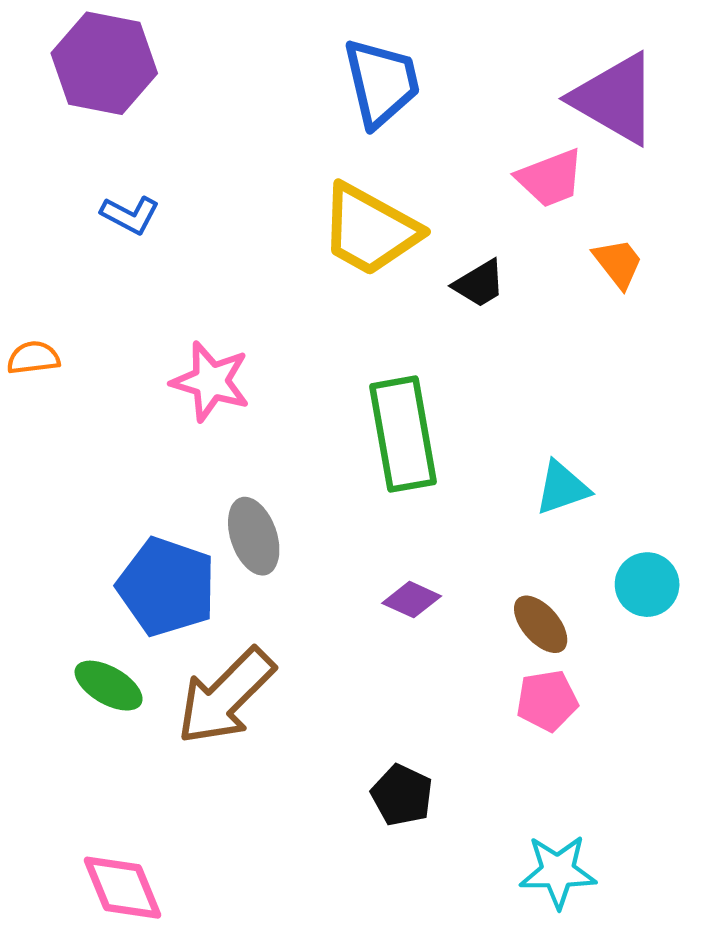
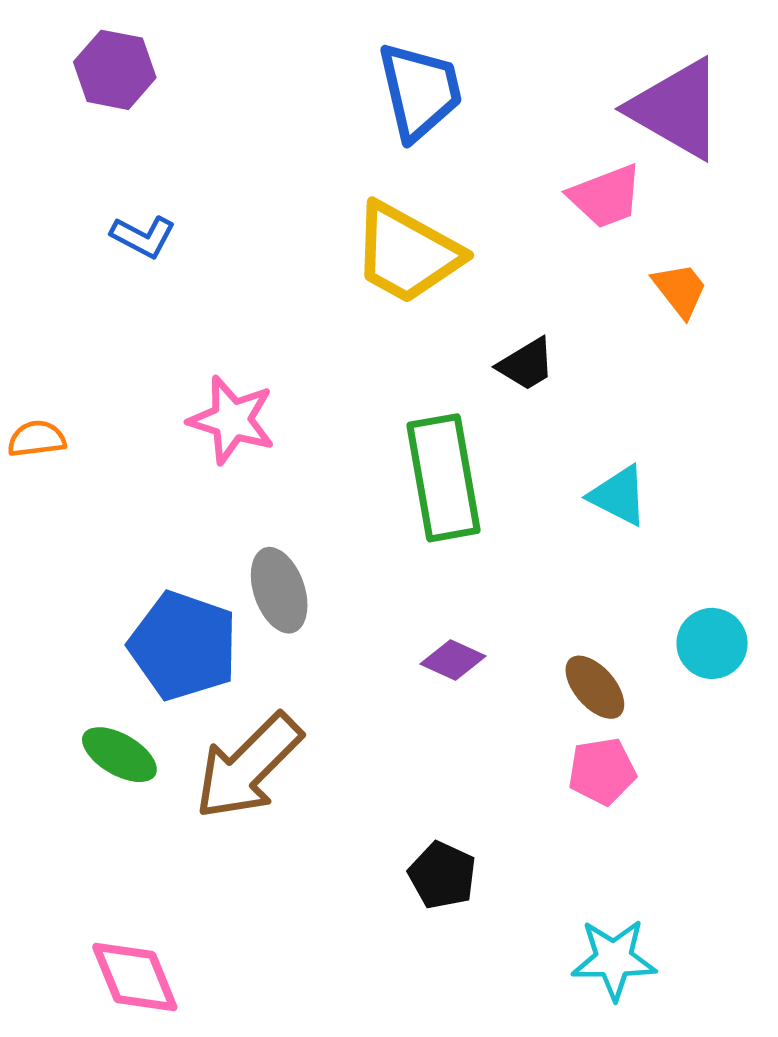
purple hexagon: (104, 63) -> (115, 70), size x0.7
black trapezoid: (479, 284) -> (526, 364), moved
orange semicircle: (33, 358) -> (37, 439), moved
cyan triangle: (562, 488) -> (619, 496), moved, turned 46

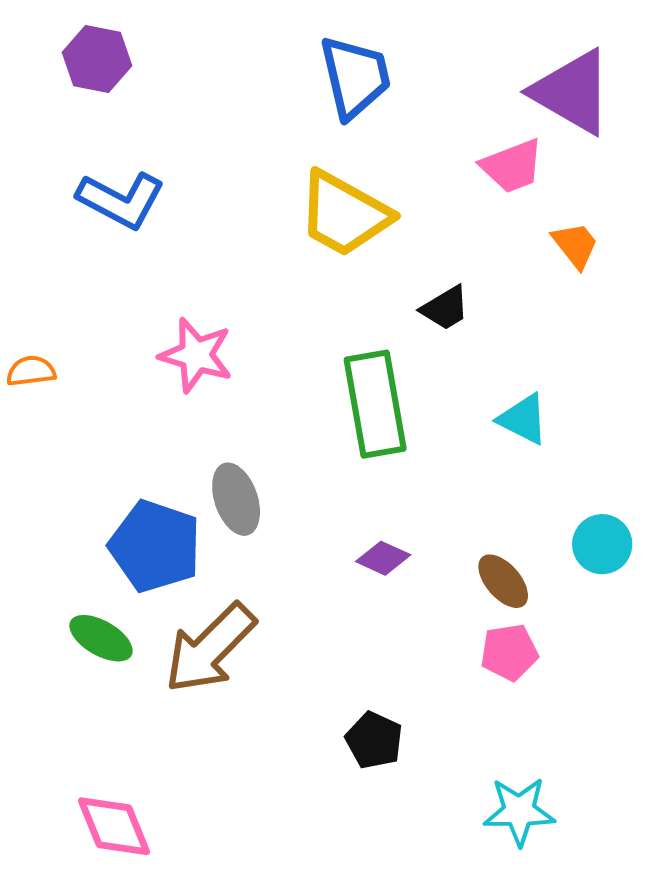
blue L-shape: (143, 237) -> (121, 200), size x1.6

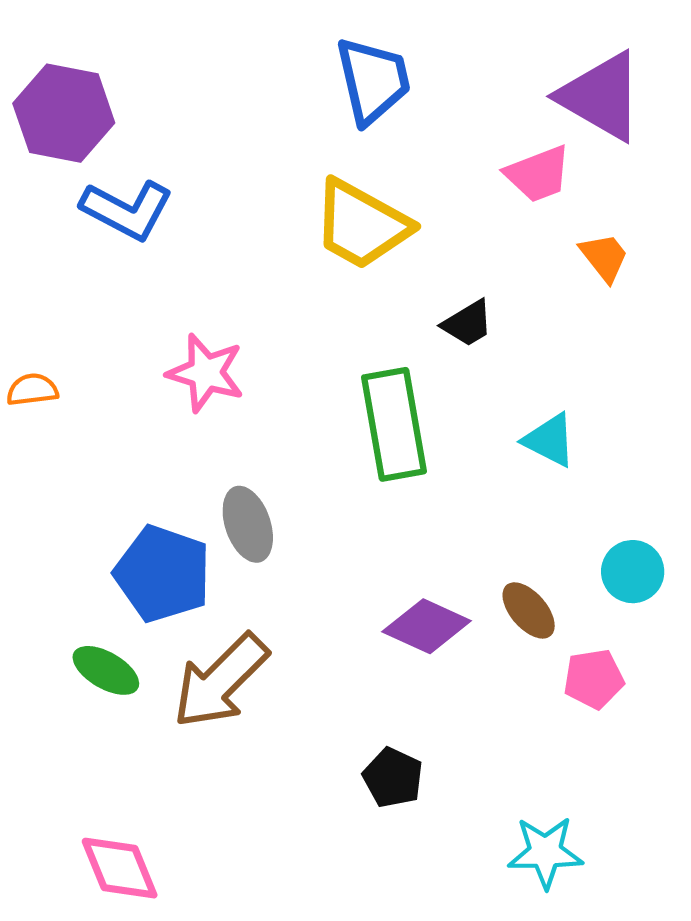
purple hexagon: (97, 59) -> (64, 113), moved, size x1.4
purple diamond: (383, 558) -> (427, 626), moved, size x1.5
pink pentagon: (509, 652) -> (594, 679), moved

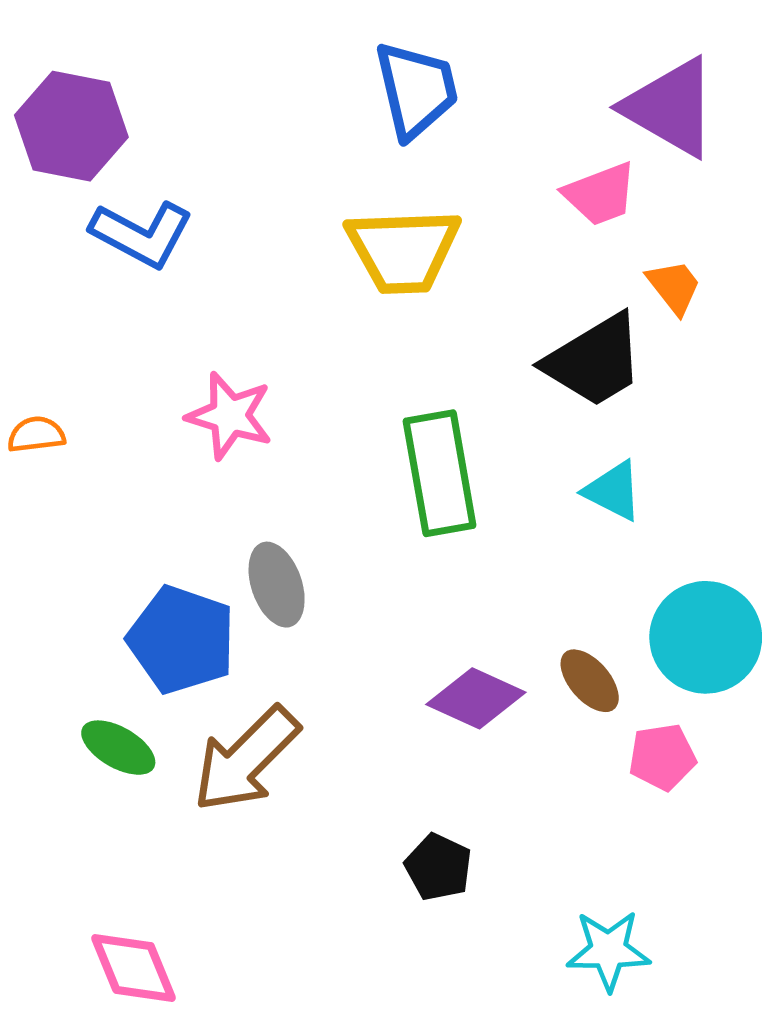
yellow trapezoid: (361, 225) -> (403, 250), turned -31
black trapezoid: (468, 323) -> (594, 361), moved, size x1.8
cyan circle: (633, 572) -> (706, 637), size x1.6

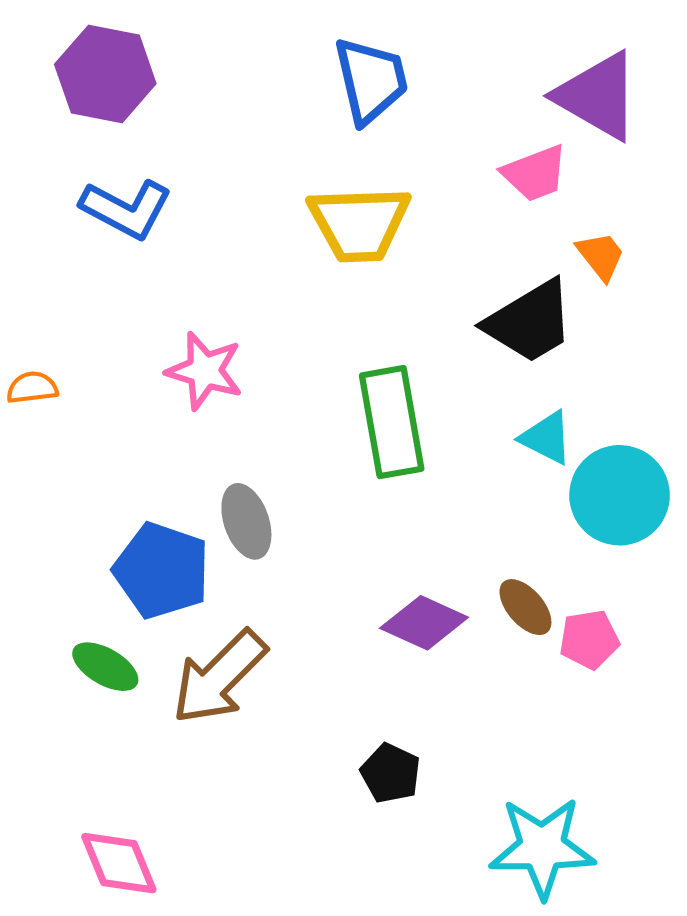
purple hexagon: (71, 126) -> (105, 74), moved
cyan circle: (706, 637) -> (620, 495), moved
pink pentagon: (662, 757) -> (589, 639), moved
cyan star: (608, 950) -> (542, 847), size x1.4

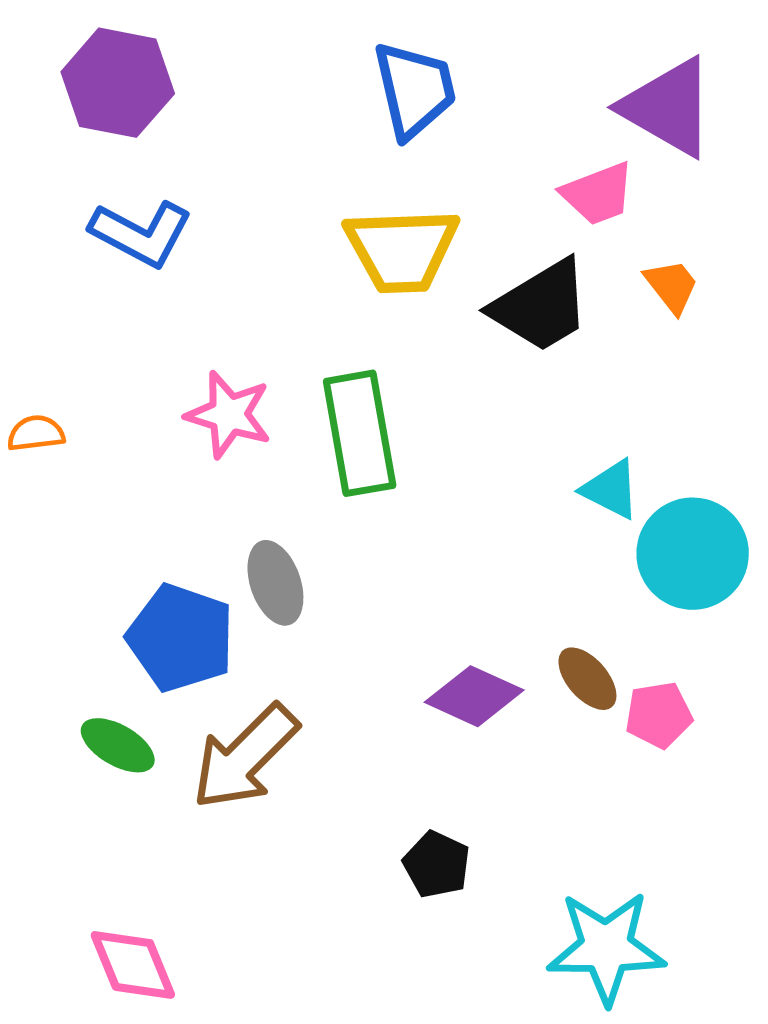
black trapezoid: (530, 322) -> (541, 306), moved
green rectangle: (392, 422) -> (360, 433), moved

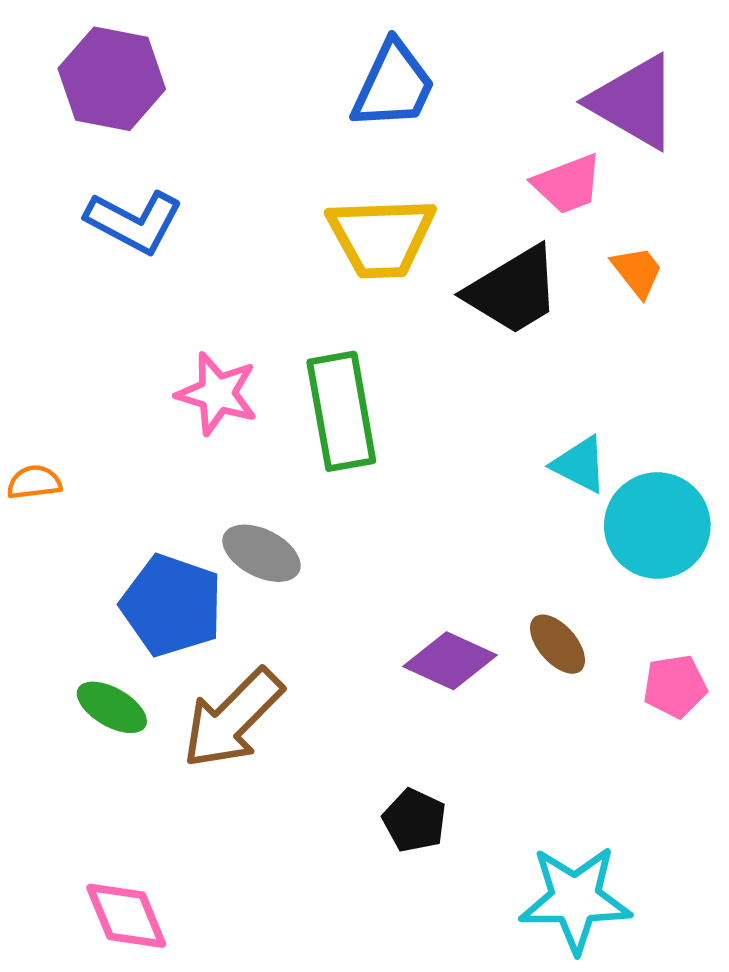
blue trapezoid: (414, 90) -> (393, 85), turned 38
orange semicircle: (36, 433) -> (34, 482), moved
gray ellipse: (275, 583) -> (262, 553), turned -44
pink pentagon: (659, 715) -> (675, 686), moved

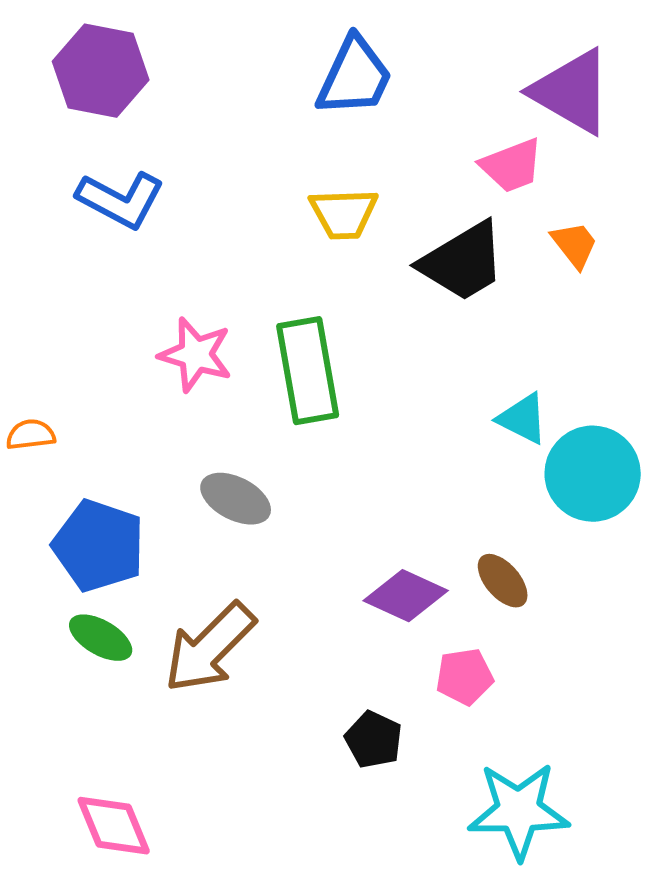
yellow trapezoid: (381, 237) -> (344, 214), size x0.7
blue pentagon: (172, 605) -> (99, 546), moved
pink pentagon: (675, 686) -> (465, 677), moved

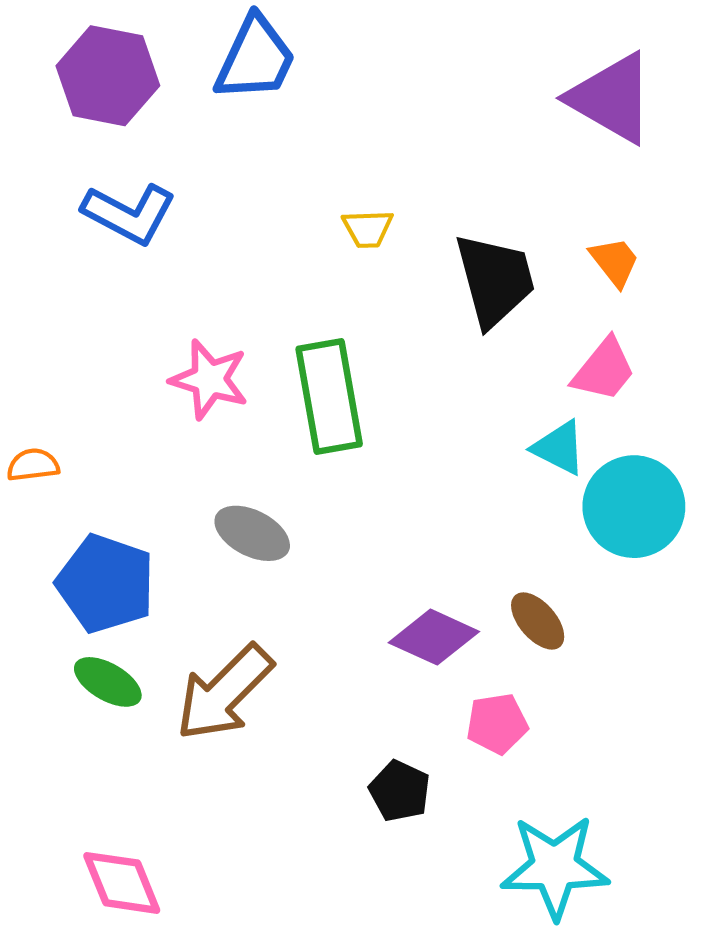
blue trapezoid: (355, 77) -> (255, 59), moved
pink trapezoid: (512, 166) -> (604, 370), moved, turned -30
yellow trapezoid: (344, 214) -> (368, 229), size x0.7
black trapezoid: (463, 262) -> (495, 280), turned -74

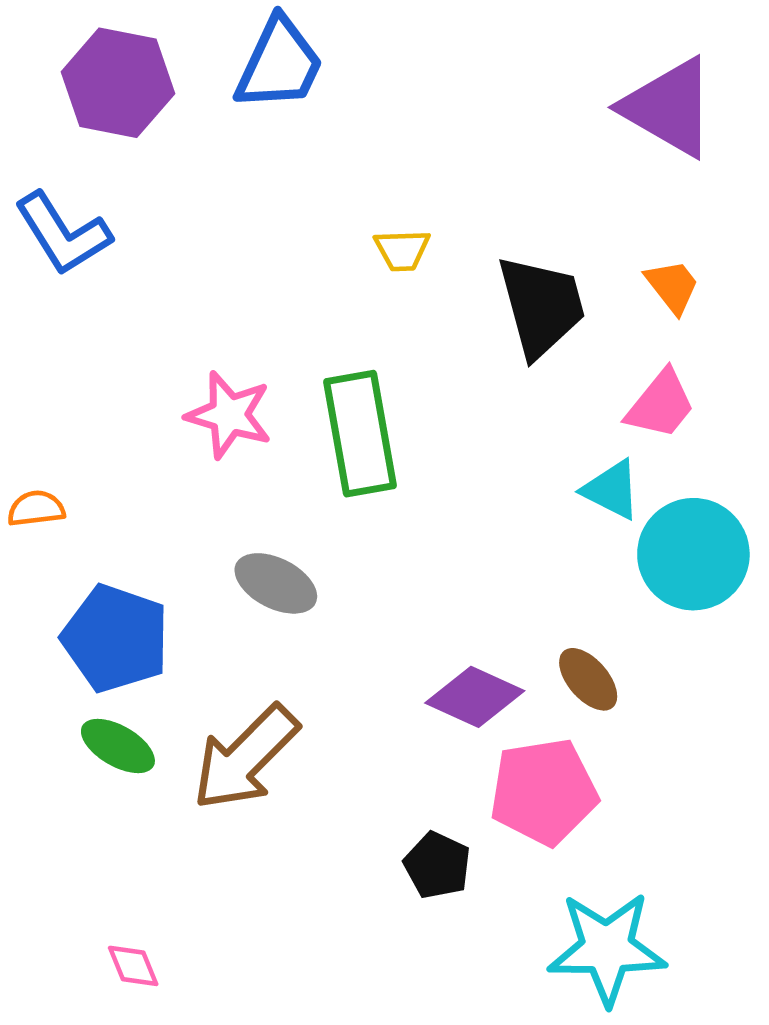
blue L-shape: (129, 214) -> (63, 234), moved, turned 30
pink pentagon: (497, 724) -> (544, 792), size x1.6
pink diamond: (122, 883) -> (133, 966), size x0.6

